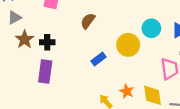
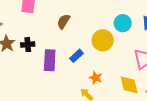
purple rectangle: (45, 71) -> (50, 60), moved
orange star: (127, 91) -> (96, 78), moved

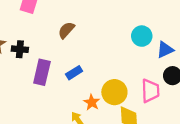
cyan circle: (123, 23) -> (142, 36), moved
yellow circle: (103, 40) -> (114, 92), moved

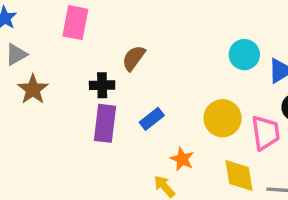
black cross: (20, 49) -> (102, 85), moved
yellow circle: (114, 92) -> (223, 118), moved

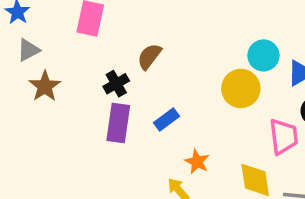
black cross: (102, 85) -> (116, 84), turned -30
yellow circle: (223, 118) -> (241, 88), moved

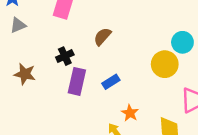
black cross: (116, 84) -> (65, 56), moved
brown star: (45, 86) -> (25, 74), moved, turned -30

